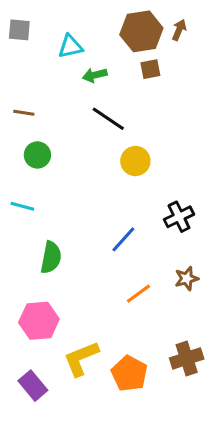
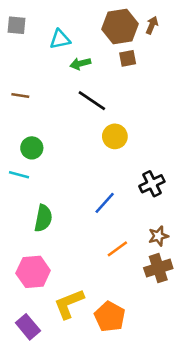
green circle: (37, 155) -> (32, 148), moved
brown cross: (187, 358) -> (158, 268), moved

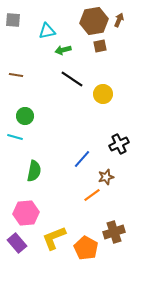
yellow circle: (115, 136) -> (103, 94), moved
brown star: (158, 236) -> (106, 177), moved
brown cross: (158, 268) -> (114, 232), moved
purple rectangle: (28, 327) -> (17, 243), moved

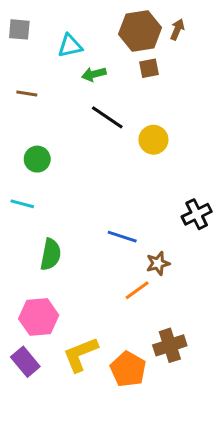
brown line: (16, 75) -> (27, 94), moved
green circle: (25, 116) -> (37, 159), moved
black cross: (119, 144) -> (197, 214), moved
blue line: (82, 159) -> (122, 237), turned 66

